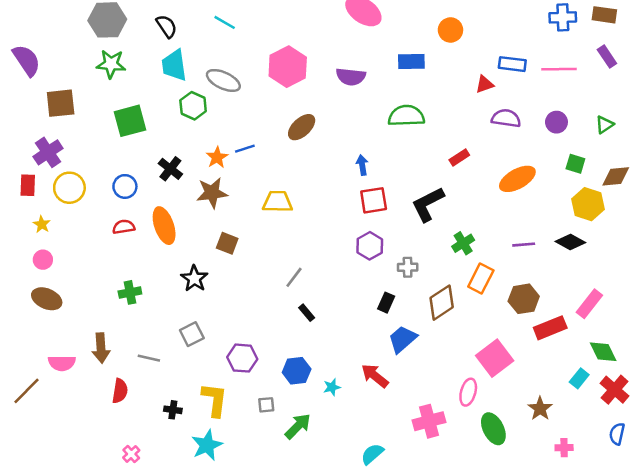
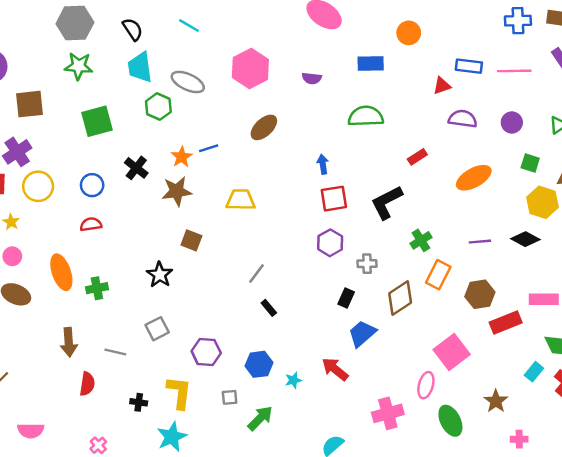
purple semicircle: (351, 77) -> (312, 78), size x0.7
orange ellipse: (164, 226) -> (61, 272), moved
pink rectangle: (589, 304) -> (544, 299), turned 52
pink semicircle: (62, 363) -> (31, 431), moved

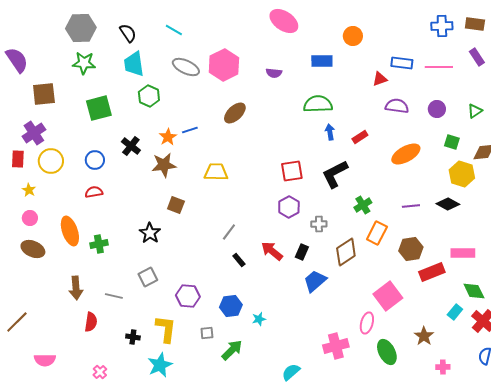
gray ellipse: (188, 82) -> (186, 67), moved
blue arrow: (323, 164) -> (330, 132), moved
red arrow: (335, 369) -> (272, 251), moved

